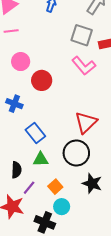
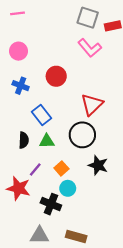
pink circle: (21, 62) -> (18, 51), moved
red circle: (42, 80) -> (56, 76), moved
black semicircle: (16, 170) -> (24, 140), moved

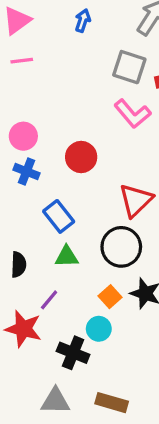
pink circle: (18, 51) -> (23, 136), moved
black semicircle: (24, 140) -> (19, 265), moved
orange square: (61, 168) -> (110, 297), moved

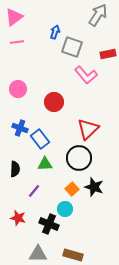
blue arrow: (83, 21) -> (55, 32), moved
gray square: (129, 67) -> (72, 47), moved
blue cross: (27, 171) -> (20, 128), moved
red star: (23, 329) -> (18, 218), moved, size x0.7

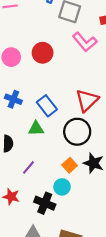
red circle: (54, 102) -> (43, 53), moved
blue rectangle: (40, 139) -> (47, 106), moved
green triangle: (45, 164) -> (36, 128), moved

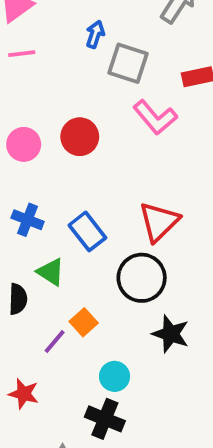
green triangle: (36, 128) -> (51, 272), moved, turned 35
orange square: (70, 165) -> (84, 322), moved
black cross: (45, 203) -> (105, 419), moved

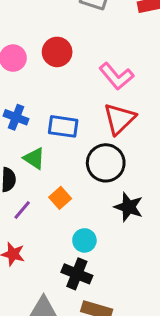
pink L-shape: (155, 117) -> (116, 76), moved
blue rectangle: (87, 231) -> (63, 126), turned -44
purple line: (55, 342) -> (22, 210), moved

